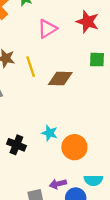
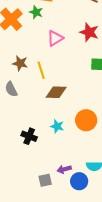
brown diamond: (60, 78) -> (56, 92), moved
orange circle: (74, 147) -> (86, 120), moved

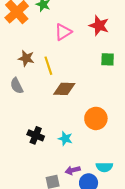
cyan star: (57, 126) -> (65, 139), moved

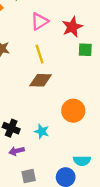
red star: (99, 26) -> (72, 27), moved, turned 30
yellow line: (48, 66) -> (39, 54), moved
purple arrow: (73, 170) -> (17, 151), moved

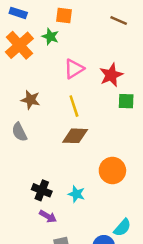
purple arrow: (17, 151) -> (48, 216), turned -136
cyan semicircle: (82, 161) -> (122, 228), turned -49

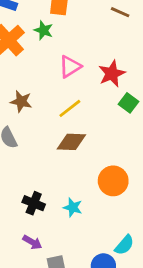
green square: (126, 101) -> (129, 103), turned 35
yellow line: (74, 106) -> (70, 108), turned 70
purple arrow: (48, 216) -> (32, 242), moved

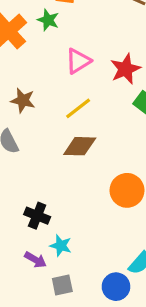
cyan star: (73, 207) -> (61, 246), moved

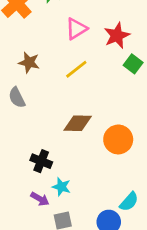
brown diamond: (80, 146) -> (78, 123), moved

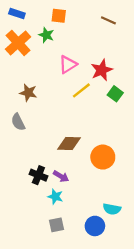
yellow line: (76, 69) -> (81, 90), moved
purple arrow: (40, 199) -> (61, 176), moved
cyan semicircle: (129, 202) -> (112, 209), turned 60

